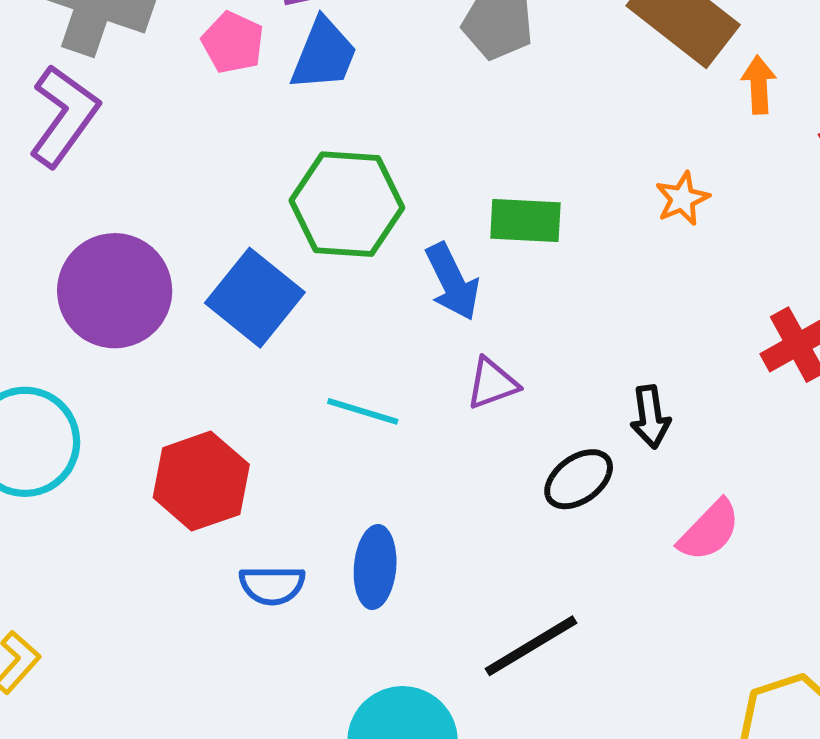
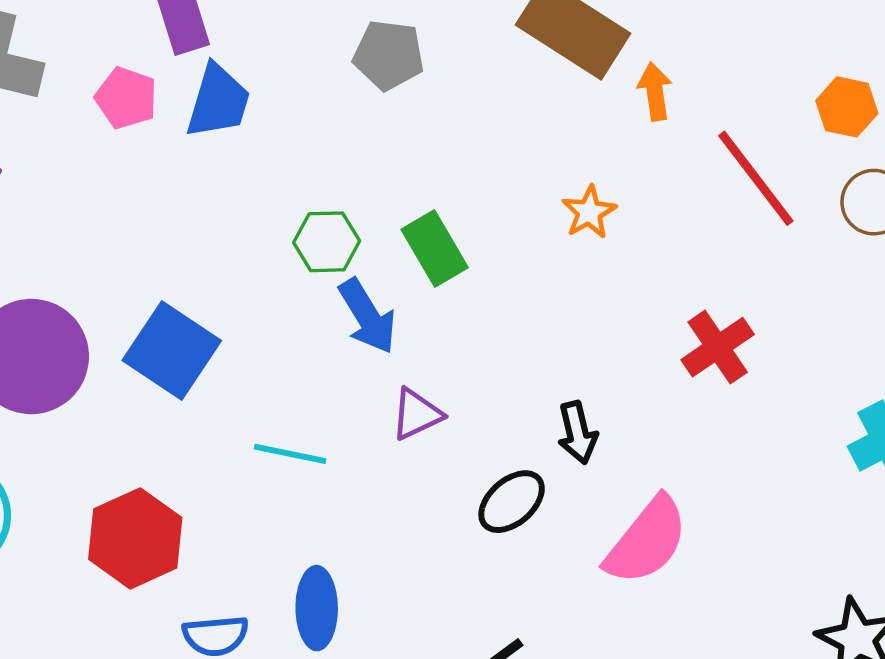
green hexagon: (347, 204) -> (327, 242), moved, size x0.6
green rectangle: (525, 221) -> (435, 248), turned 62
pink semicircle: (709, 530) -> (647, 541), size x1.4

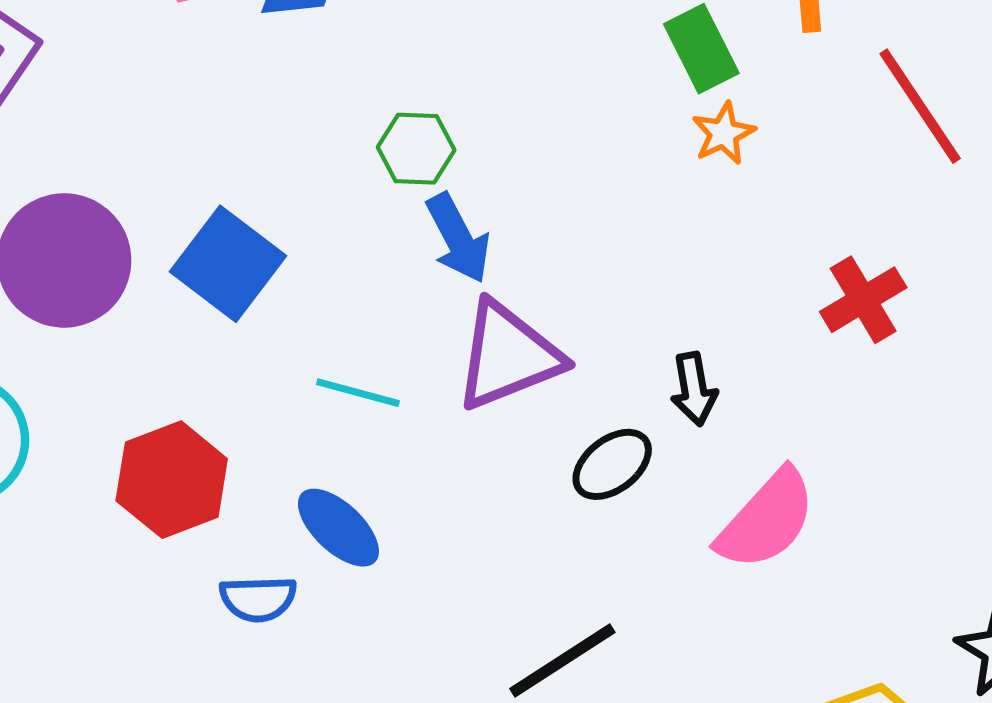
green rectangle: (435, 248) -> (701, 49), moved
purple triangle: (416, 414) -> (508, 356), size x1.8
blue ellipse: (317, 608) -> (338, 528), moved, turned -50

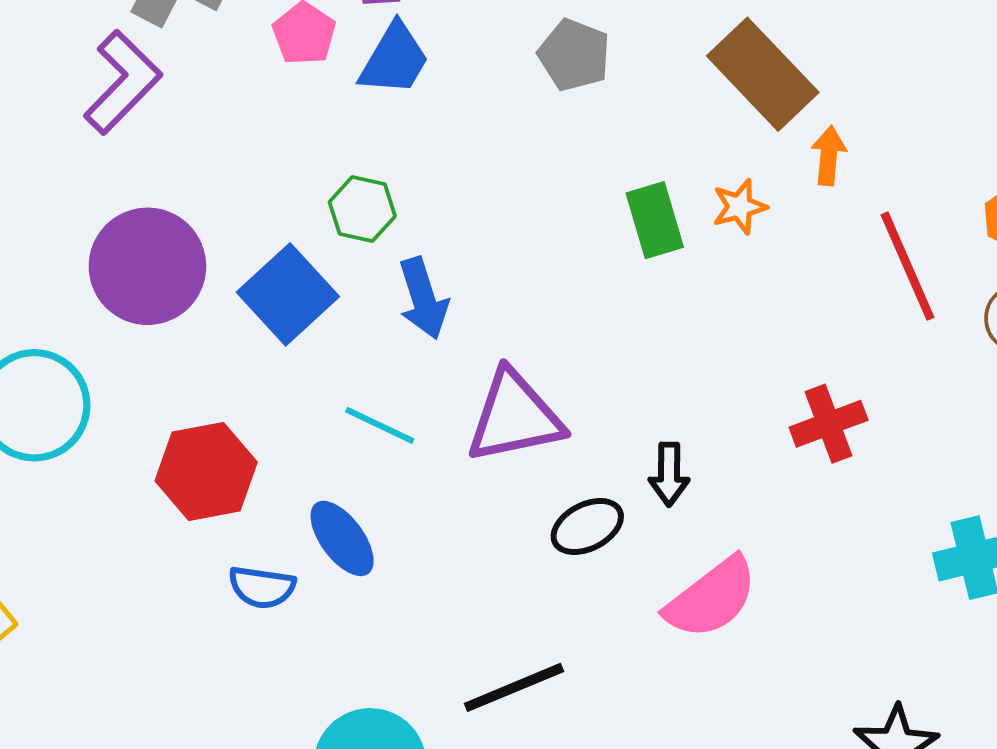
green rectangle: (701, 49) -> (655, 220), moved
orange star: (724, 133) -> (740, 207), moved
green hexagon: (416, 149) -> (362, 209), moved
blue arrow: (458, 238) -> (423, 298), moved

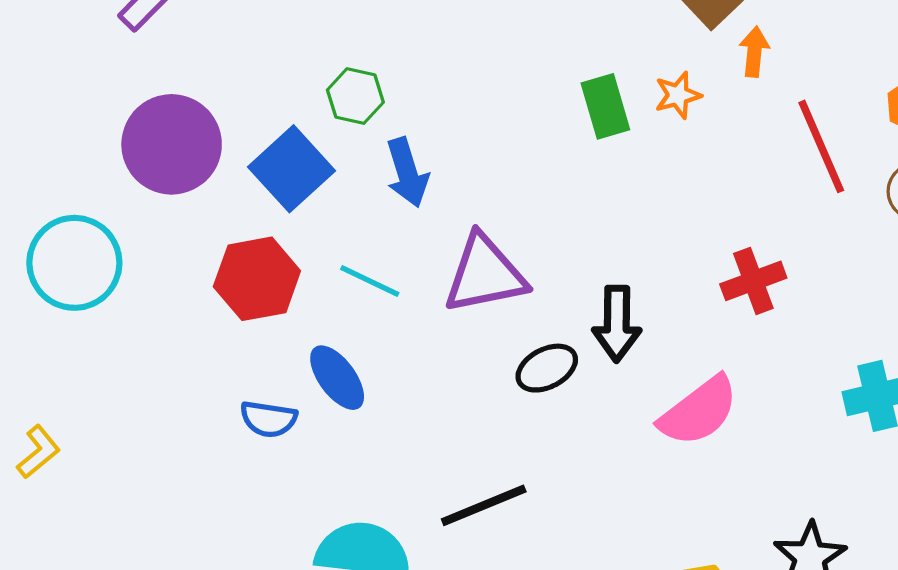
red hexagon: (206, 471) -> (257, 279), moved
black arrow: (669, 474) -> (617, 324), size x1.4
pink semicircle: (711, 598) -> (699, 411), moved

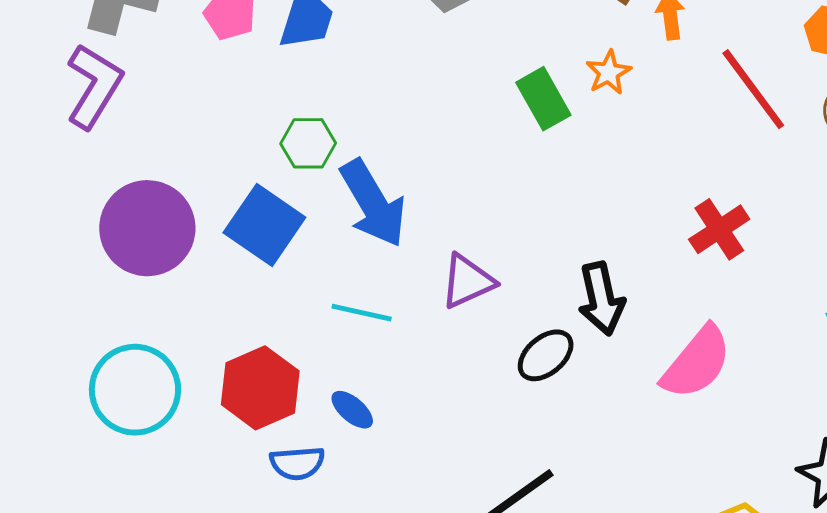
blue arrow: (407, 173) -> (373, 203), size x1.4
cyan circle: (74, 263) -> (135, 390), moved
purple triangle: (485, 274) -> (467, 281), size x0.7
red hexagon: (257, 279) -> (260, 388), moved
blue ellipse: (337, 378) -> (352, 410), size x0.7

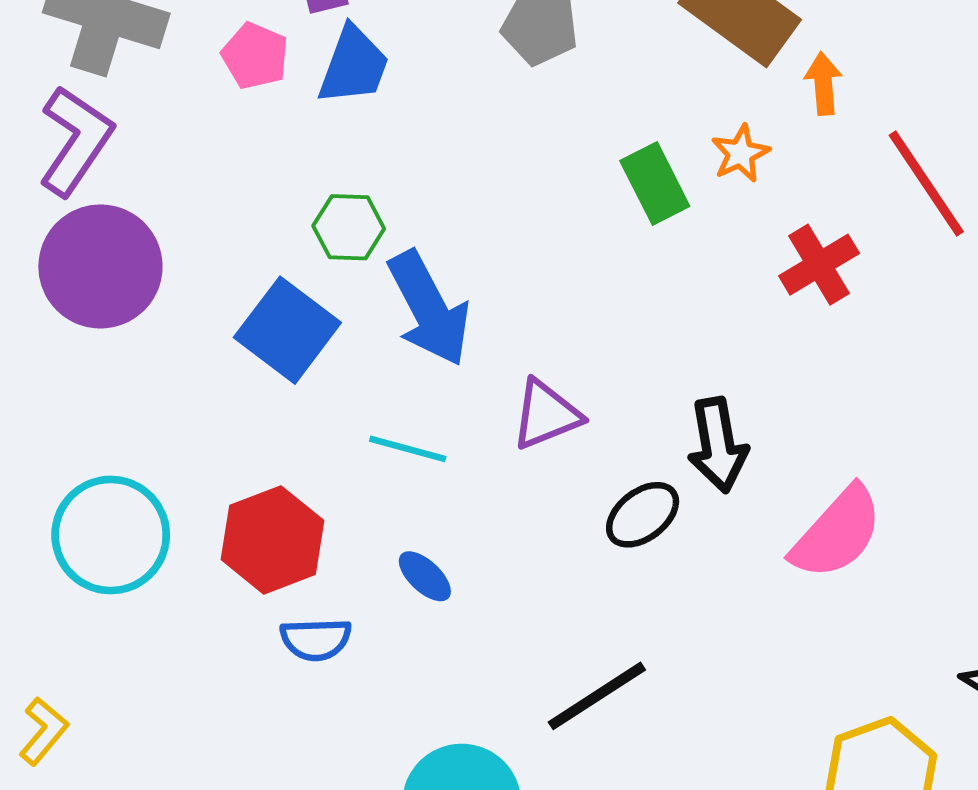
purple circle: (147, 228) -> (100, 266), moved
red cross: (719, 229) -> (819, 265), moved
blue ellipse: (352, 410) -> (425, 576), moved

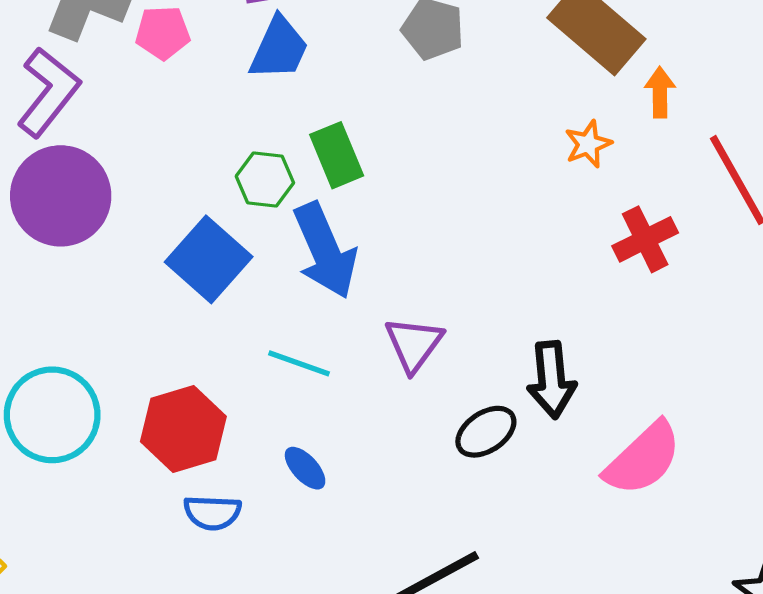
pink pentagon: (255, 56) -> (163, 33), moved, turned -30
green rectangle: (655, 183) -> (337, 155), moved
purple triangle: (546, 415) -> (414, 344), turned -36

